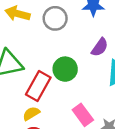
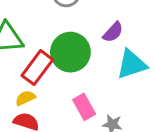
green circle: (65, 69) -> (70, 52), size x1.4

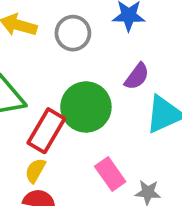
yellow semicircle: (25, 98) -> (35, 171), turned -30

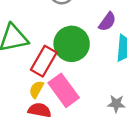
pink rectangle: (110, 174) -> (64, 90), moved, size x1.4

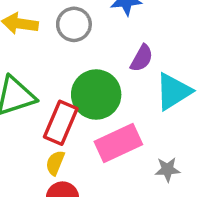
pink rectangle: (64, 90) -> (118, 143), moved, turned -72

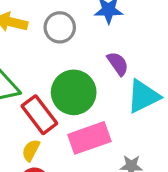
purple semicircle: (142, 58) -> (118, 64), turned -70
red rectangle: (61, 123) -> (39, 115), turned -66

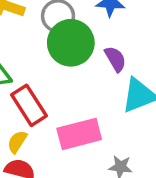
green circle: (74, 92) -> (71, 43), moved

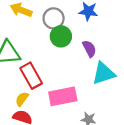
green circle: (71, 43) -> (61, 36), size x0.7

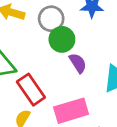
purple semicircle: (89, 49) -> (78, 63), moved

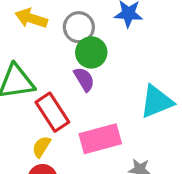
purple semicircle: (78, 63) -> (84, 79), moved

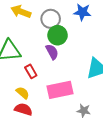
red rectangle: (52, 112) -> (31, 71), size x0.6
yellow semicircle: (41, 147) -> (23, 93), turned 96

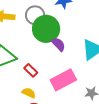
green circle: (58, 35) -> (46, 29), size x1.4
purple semicircle: (52, 52) -> (58, 44), moved

